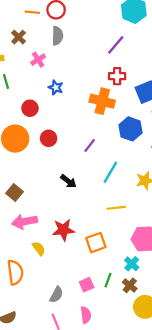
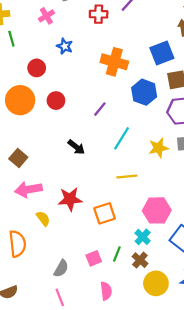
red cross: (117, 76) -> (99, 14), moved
pink semicircle: (86, 315) -> (106, 291), moved

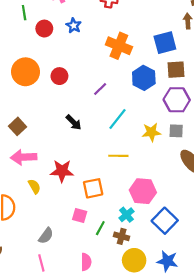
red circle: (37, 68) -> (44, 29), moved
pink square: (94, 258) -> (80, 215), moved, turned 32
brown cross: (140, 260) -> (122, 236), turned -32

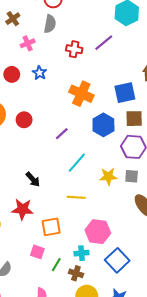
black arrow: (74, 122) -> (33, 179), moved
cyan cross: (127, 215) -> (82, 253), turned 32

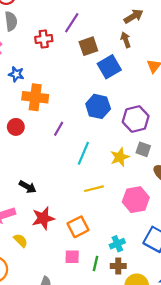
orange cross: (81, 94) -> (35, 97), moved
brown square: (134, 119) -> (88, 46), moved
gray square: (132, 176) -> (143, 149), turned 32
black arrow: (33, 179) -> (28, 187), moved
pink hexagon: (98, 232) -> (136, 200), moved

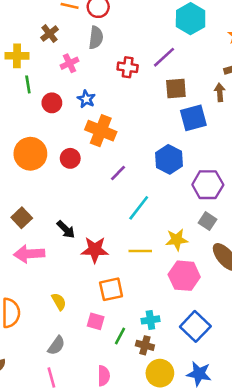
yellow star: (120, 157) -> (177, 240), moved
red star: (43, 218) -> (95, 250), moved
yellow semicircle: (21, 240) -> (59, 302), moved

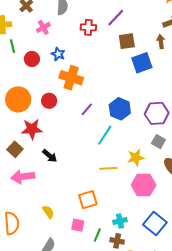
blue hexagon: (169, 159) -> (120, 109), moved
red star: (95, 250) -> (32, 129), moved

